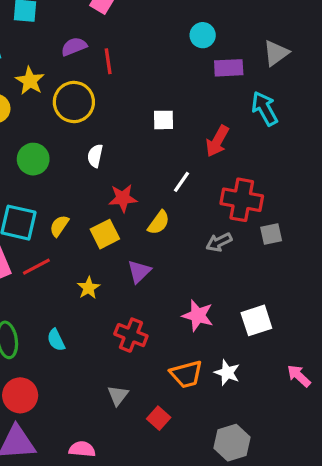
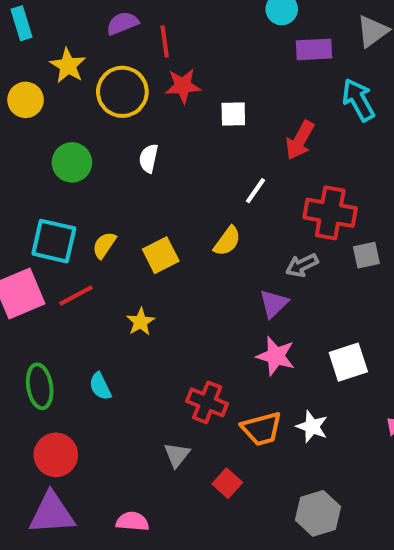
red star: (123, 198) -> (183, 86), moved
purple triangle: (139, 271) -> (274, 304), moved
red cross: (131, 335) -> (207, 402), moved

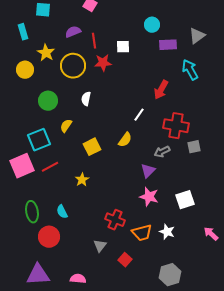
white square: (233, 114) -> (123, 47), moved
cyan square: (54, 241) -> (39, 140), turned -35
yellow semicircle: (104, 245) -> (66, 126), moved
red circle: (56, 455) -> (49, 237), moved

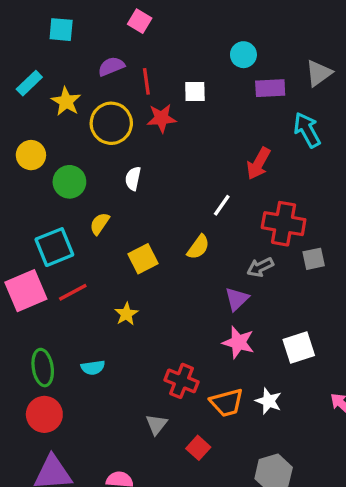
cyan rectangle: (23, 32) -> (29, 83), moved, turned 63
yellow circle: (25, 70) -> (31, 155), moved
cyan semicircle: (62, 212) -> (93, 368), turned -72
red circle: (49, 237) -> (44, 414), moved

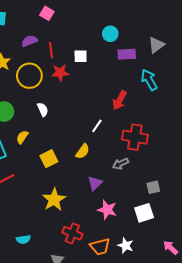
white semicircle: (133, 178) -> (43, 109), turned 144
gray square: (314, 259) -> (153, 187), moved
purple triangle: (237, 299) -> (95, 183), moved
yellow star: (126, 314) -> (54, 200), moved, size x1.6
cyan semicircle: (93, 368) -> (23, 239), moved

